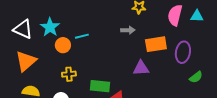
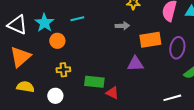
cyan line: (82, 36) -> (77, 19), moved

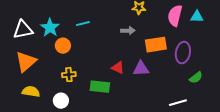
white triangle: (17, 25) -> (23, 30), turned -35
red triangle: (112, 93) -> (118, 68), moved

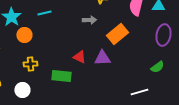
orange rectangle: (156, 45) -> (117, 34), turned -30
purple ellipse: (183, 53) -> (163, 35), moved

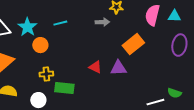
gray arrow: (89, 20) -> (102, 22), moved
green semicircle: (157, 67) -> (174, 93), moved, turned 56
green rectangle: (61, 76) -> (64, 88), moved

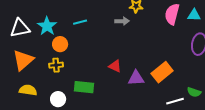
orange rectangle: (133, 44) -> (162, 72), moved
purple triangle: (118, 68) -> (136, 78), moved
yellow cross: (46, 74) -> (56, 65), moved

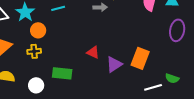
orange rectangle: (162, 72) -> (140, 58), turned -30
purple triangle: (136, 78) -> (114, 64), turned -30

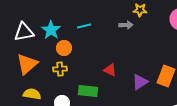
red triangle: (93, 52) -> (110, 70), moved

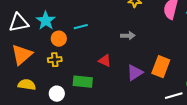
gray arrow: (126, 25) -> (128, 36), moved
cyan line: (84, 26) -> (81, 27), moved

